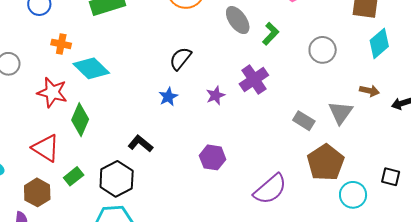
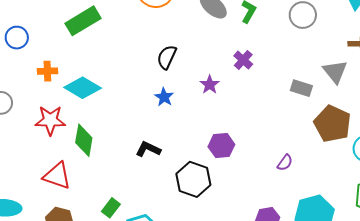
purple cross: (254, 80) -> (243, 60), size x0.7
green rectangle: (74, 176) -> (111, 208), moved
black hexagon: (117, 179) -> (193, 179), moved
purple semicircle: (270, 189) -> (285, 163), size x0.5

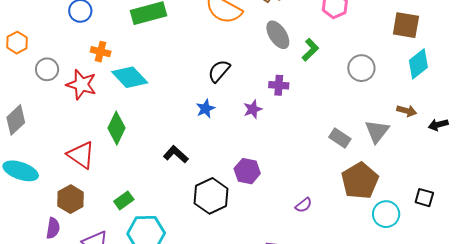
purple cross: (243, 60) -> (279, 85), moved, turned 36
red star: (50, 120) -> (81, 85), moved

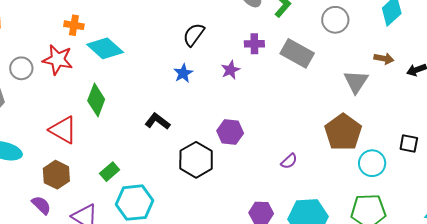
gray circle: (47, 69) -> (21, 68), moved
gray rectangle: (340, 138) -> (297, 53), moved, size x1.5
purple semicircle: (53, 228) -> (41, 205), turned -50

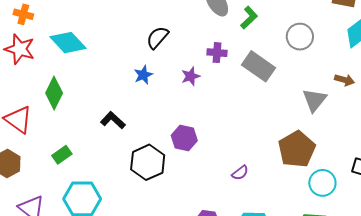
orange cross: (74, 25) -> (23, 14), moved
green rectangle: (110, 172) -> (62, 155), moved

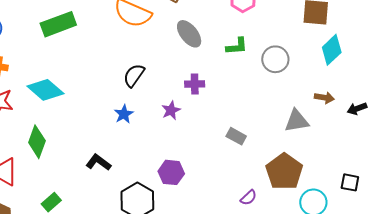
green L-shape: (249, 18) -> (237, 46), moved, turned 45
gray rectangle: (259, 66) -> (236, 136), moved, size x0.6
gray triangle: (314, 100) -> (297, 121), turned 48
purple semicircle: (240, 173) -> (249, 198), moved

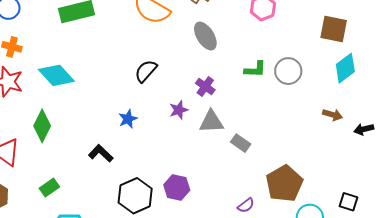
green L-shape: (237, 46) -> (255, 69), moved
purple cross: (195, 84) -> (205, 86), turned 30
blue star: (124, 114) -> (128, 119), moved
gray triangle: (297, 121) -> (211, 122), moved
purple hexagon: (171, 172) -> (177, 187), moved

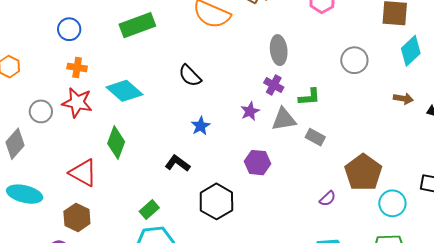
gray ellipse: (205, 36) -> (279, 50), moved, turned 32
green L-shape: (255, 69) -> (309, 97), moved
black semicircle: (146, 71) -> (190, 76), moved, turned -80
purple hexagon: (177, 187) -> (258, 163), moved
green rectangle: (49, 188) -> (149, 210), moved

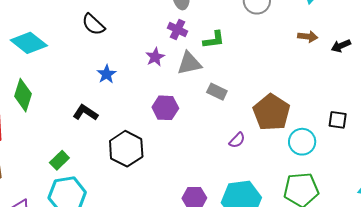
gray rectangle: (315, 137) -> (217, 92), moved

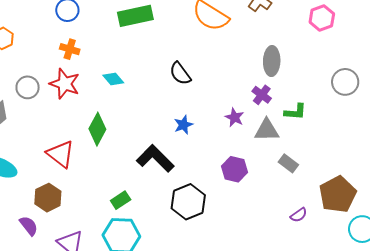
cyan diamond: (29, 43) -> (113, 79), size x0.6
purple star: (155, 57) -> (234, 117), turned -30
black L-shape: (85, 113) -> (155, 158), size x1.5

